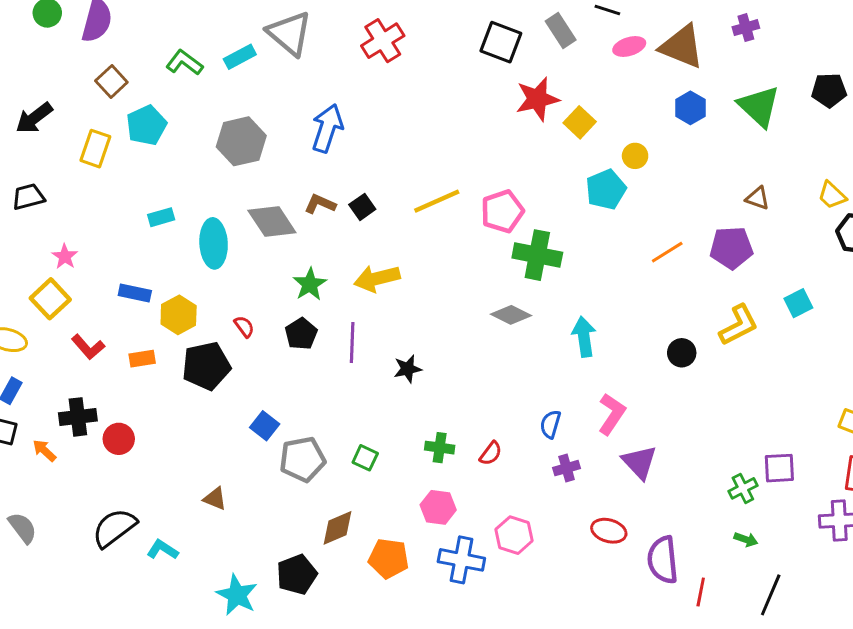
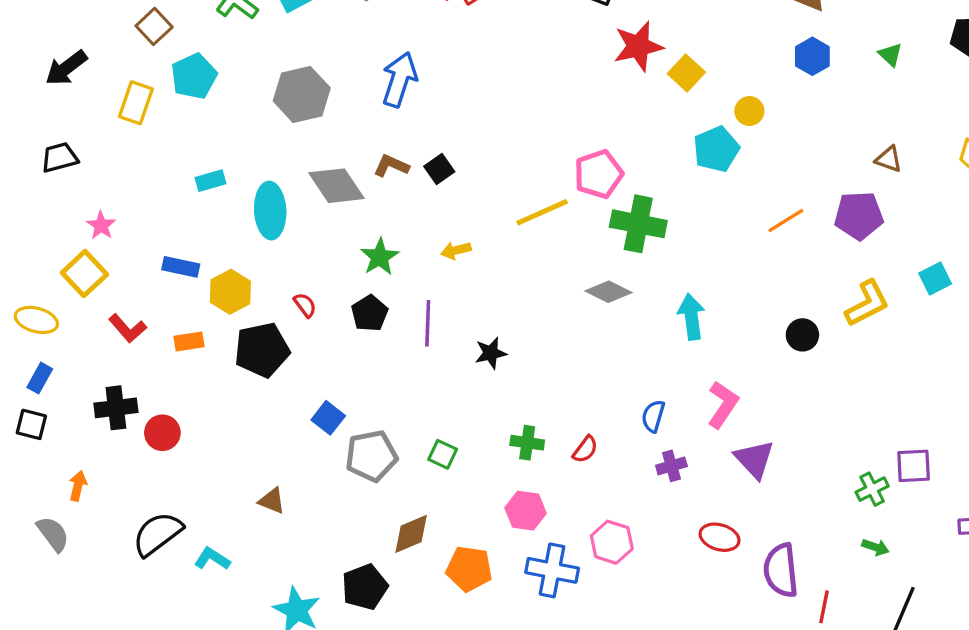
green triangle: (759, 106) -> (890, 55), size x0.5
yellow line: (437, 201) -> (542, 212), moved
yellow arrow: (377, 278) -> (456, 250), size x0.6
orange arrow: (44, 451) -> (78, 486), moved, turned 60

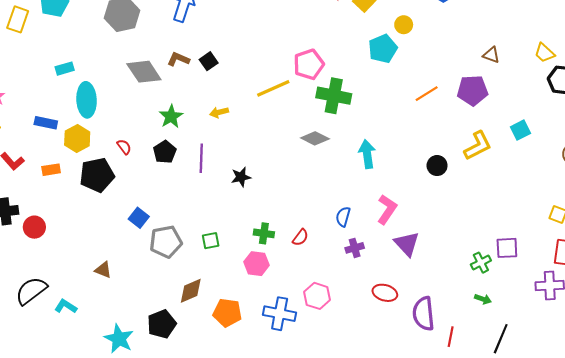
cyan ellipse: (270, 211) -> (87, 100), moved
green square: (443, 454) -> (211, 241), turned -36
pink hexagon: (526, 511) -> (257, 264), moved

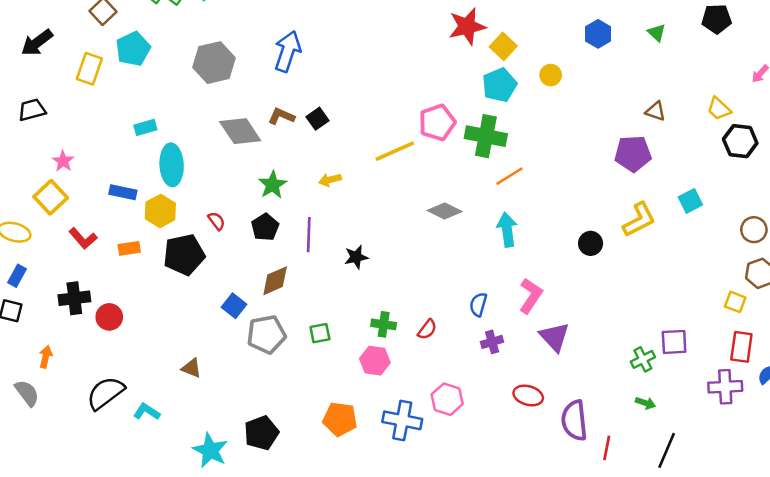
cyan pentagon: (383, 49) -> (500, 85), moved
orange line: (427, 94) -> (510, 176), moved
green cross: (334, 96) -> (486, 136), moved
brown diamond: (191, 291) -> (275, 281), moved

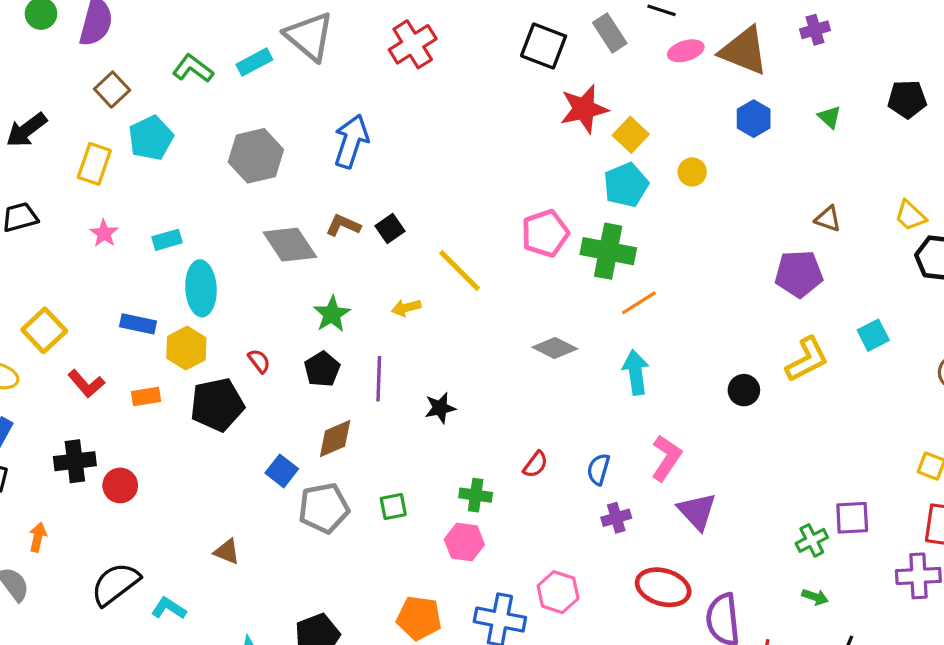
yellow line: (395, 151) -> (460, 271), moved, turned 69
pink star: (63, 161) -> (104, 233), moved
red semicircle: (427, 329) -> (535, 464), moved
red ellipse: (528, 395) -> (663, 587), size x1.4

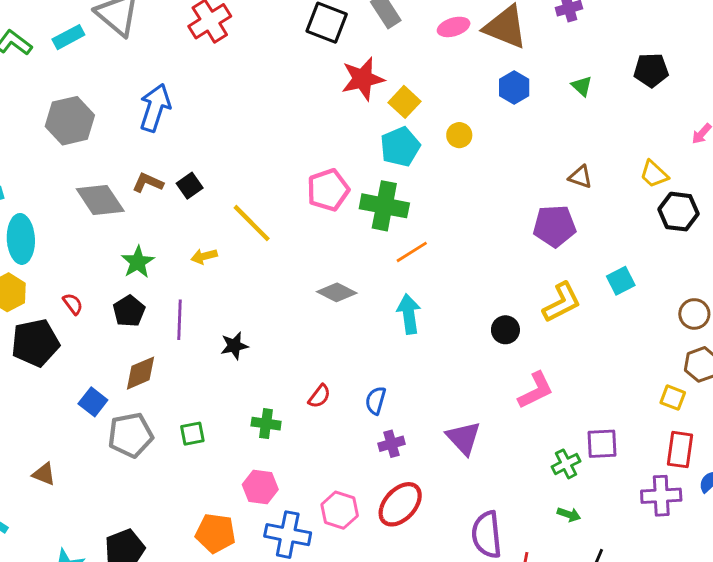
pink L-shape: (666, 458) -> (536, 390), moved, turned 30
pink hexagon: (464, 542) -> (260, 487), moved
red ellipse: (663, 587) -> (400, 504), moved, turned -63

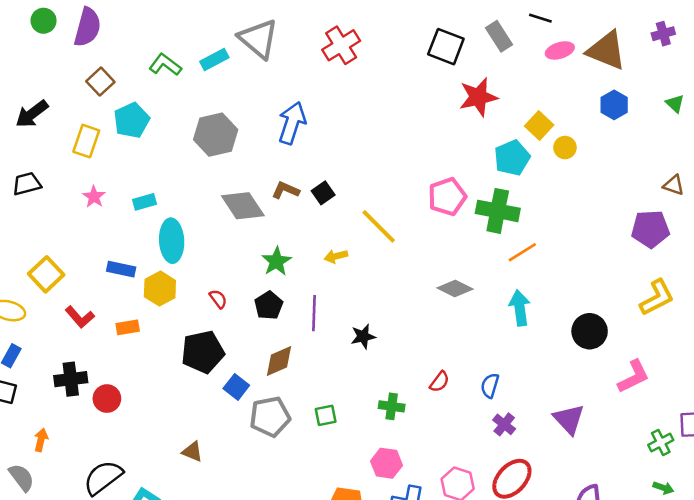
yellow square: (404, 102) -> (539, 126), moved
black circle: (505, 330) -> (590, 331), moved, size x1.4
black pentagon: (35, 343) -> (203, 352), moved
purple cross: (392, 444) -> (504, 424), turned -35

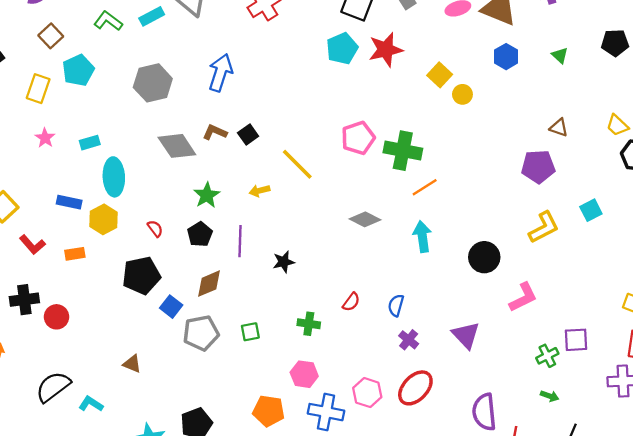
cyan pentagon: (512, 158) -> (342, 48), moved

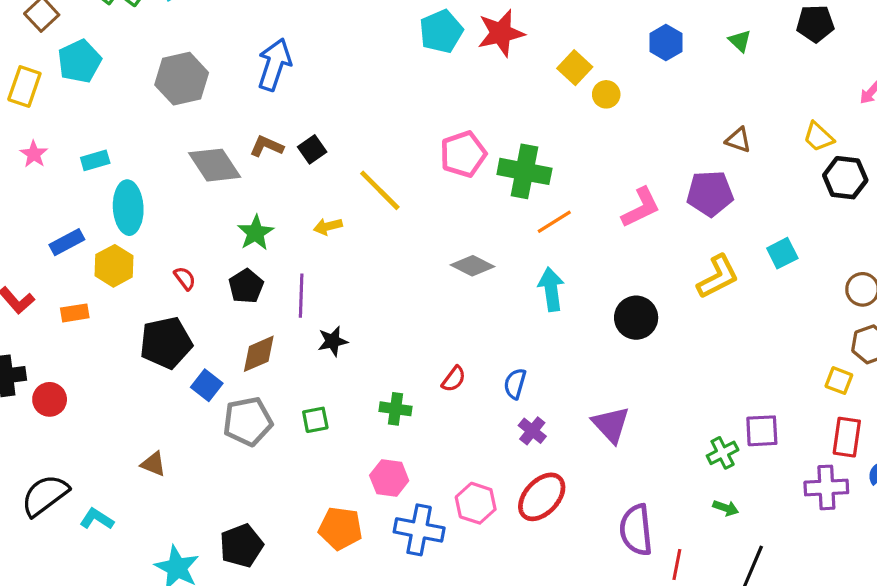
blue rectangle: (69, 202) -> (67, 242), turned -40
black star: (284, 262) -> (333, 341), moved
pink L-shape: (523, 297) -> (641, 208), moved

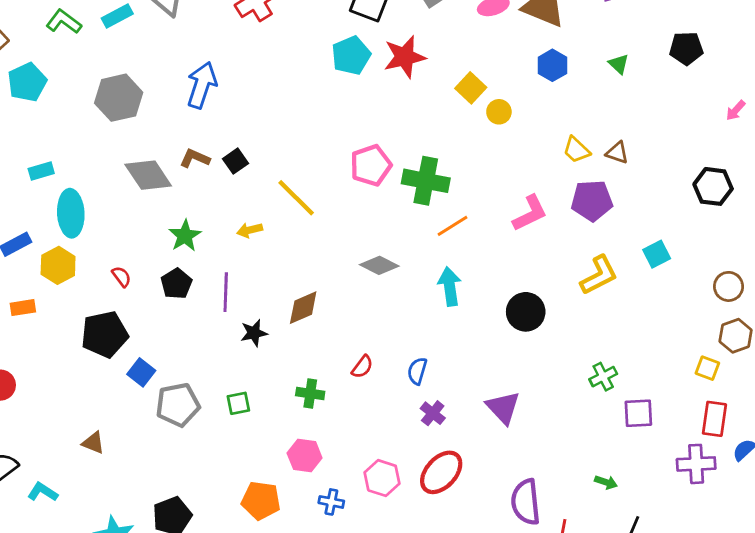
yellow trapezoid: (818, 137) -> (576, 150), moved
brown diamond: (259, 354) -> (303, 308), moved
green cross: (723, 453) -> (603, 377), moved
blue cross: (419, 530) -> (331, 502), size x0.6

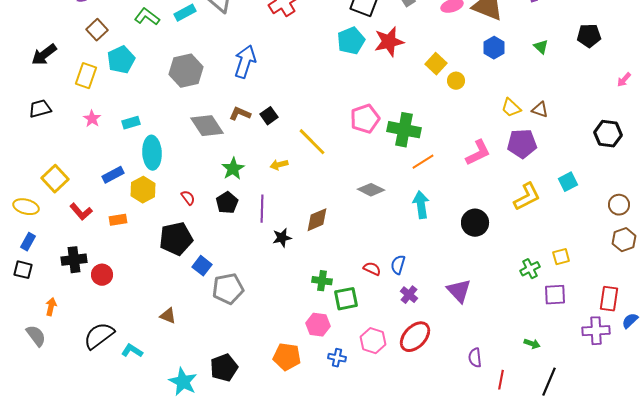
red semicircle: (362, 367) -> (372, 269), moved, turned -102
yellow square: (707, 368) -> (561, 257), moved, turned -36
green square: (238, 403) -> (346, 299), moved, size x1.4
purple semicircle: (526, 502) -> (475, 358), size x0.6

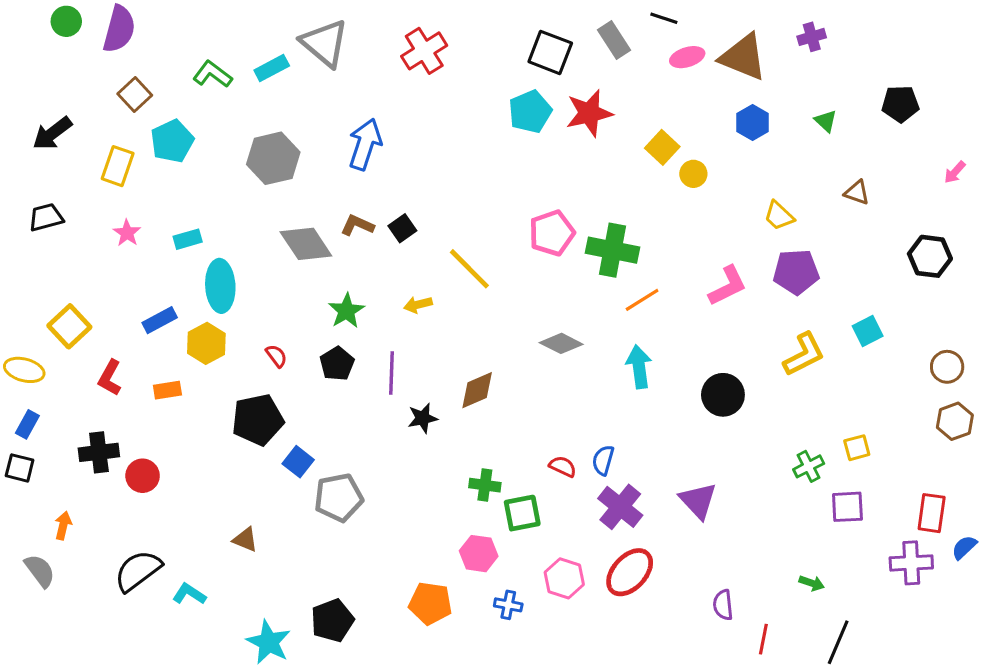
brown triangle: (540, 110) -> (857, 193), moved
red L-shape: (81, 212) -> (110, 378), turned 70
purple cross: (409, 295) -> (620, 507), size x1.6

